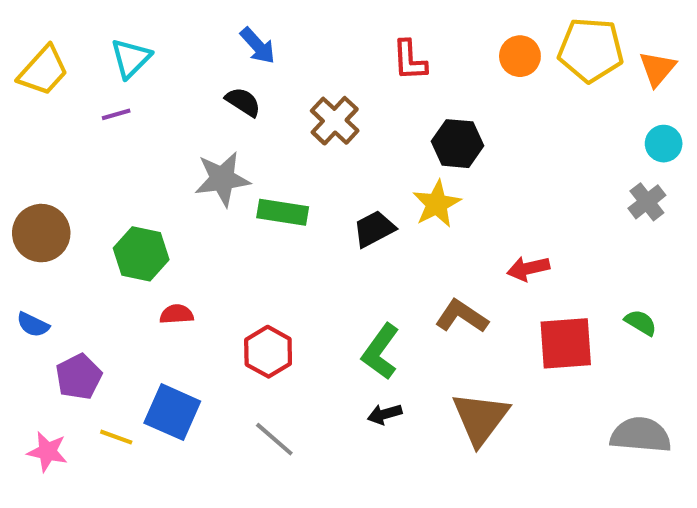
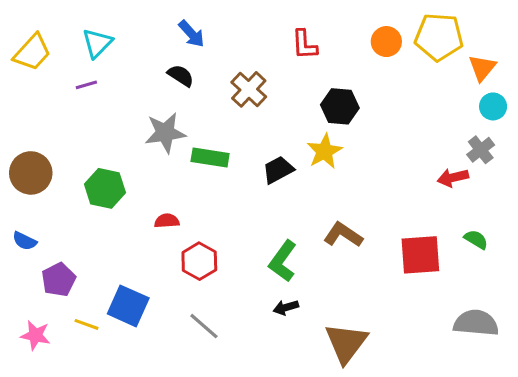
orange triangle: (657, 69) -> (482, 68), moved
red arrow: (528, 268) -> (453, 178), moved
red semicircle: (177, 314) -> (167, 221), moved
brown triangle: (480, 418) -> (346, 343), moved

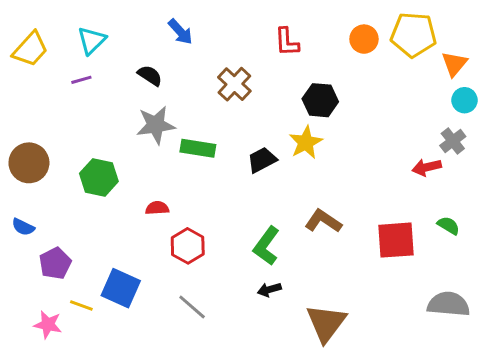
black semicircle: (181, 76) -> (150, 75), moved
pink star: (35, 335) -> (48, 325), moved

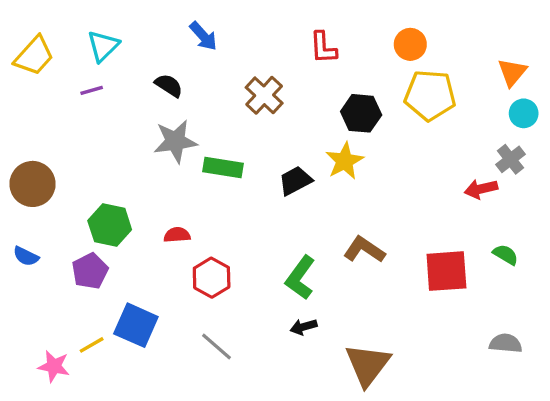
yellow pentagon: (414, 35) -> (430, 95), moved
green hexagon: (99, 177) -> (110, 225), moved
purple pentagon: (55, 263) -> (90, 271), moved
gray semicircle: (448, 304) -> (506, 343), size x0.7
yellow line: (81, 306) -> (92, 345), turned -50

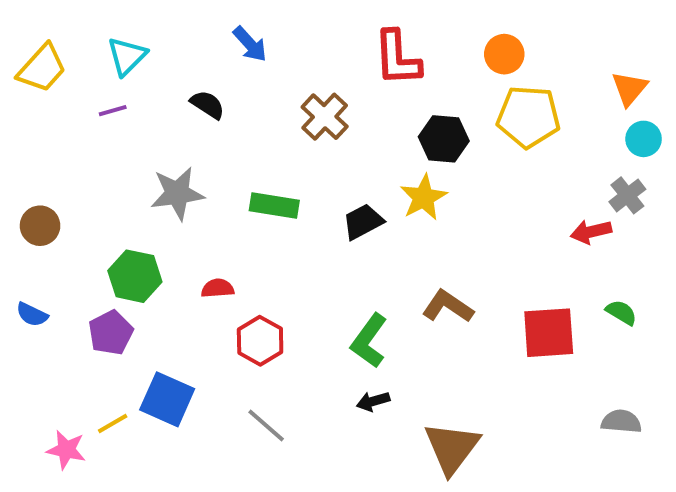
red L-shape: (323, 48) -> (397, 58), size x1.4
gray star: (175, 141) -> (177, 193), moved
brown circle: (33, 184) -> (40, 226), size x0.7

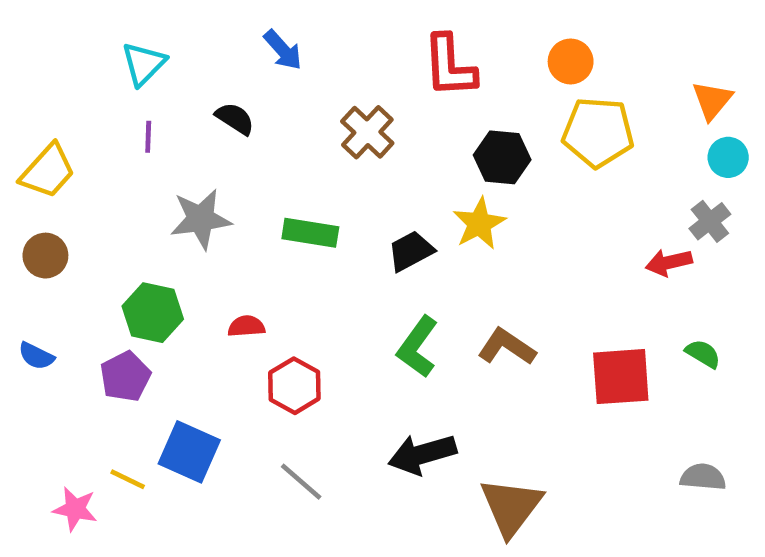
yellow trapezoid: (42, 68) -> (48, 171), moved
purple line: (113, 111) -> (148, 137), moved, turned -72
green L-shape: (369, 341) -> (418, 347), moved
black arrow: (373, 401) -> (422, 454), size x1.8
yellow line: (113, 423) -> (128, 479), turned 56

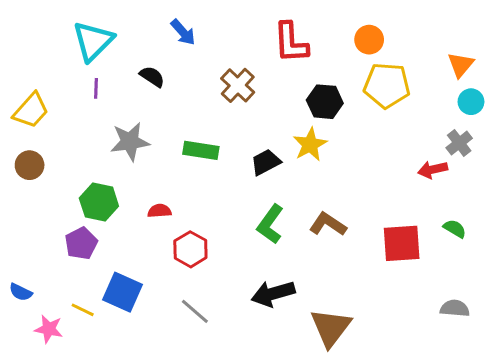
cyan triangle: (144, 64) -> (93, 41), size x1.4
blue semicircle: (36, 356) -> (21, 292), moved

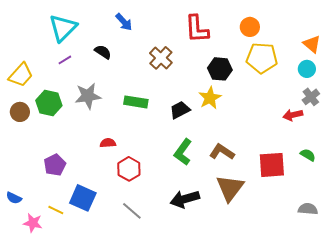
orange triangle: (461, 65) -> (312, 44), turned -30
purple line: (96, 88) -> (65, 60), turned 56
cyan circle: (471, 102) -> (307, 69), moved
green hexagon: (99, 202) -> (49, 103), moved
brown triangle: (331, 328) -> (230, 188), moved

